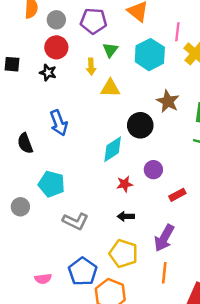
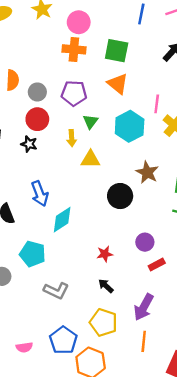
cyan diamond: (113, 149) -> (62, 220), moved
purple circle: (153, 170) -> (145, 242), moved
black arrow: (126, 216) -> (106, 286), turned 42

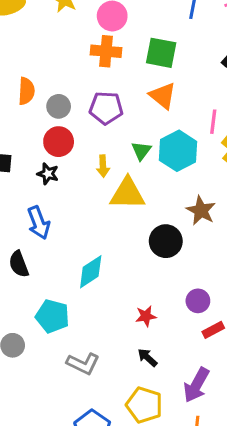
green triangle: (91, 122) -> (141, 151), moved
yellow triangle: (91, 159) -> (127, 194), size x1.4
blue arrow: (40, 194) -> (39, 223), moved

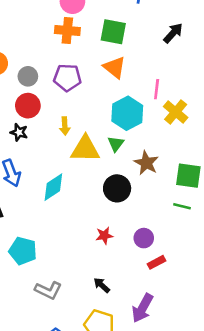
green triangle: (141, 151) -> (116, 144), moved
cyan diamond: (91, 272) -> (53, 187), moved
red star: (146, 316) -> (104, 236), moved

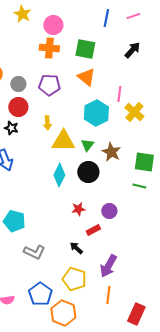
green triangle: (116, 144) -> (87, 145), moved
cyan diamond: (53, 187) -> (59, 175), moved, turned -30
red rectangle: (157, 262) -> (93, 230), moved

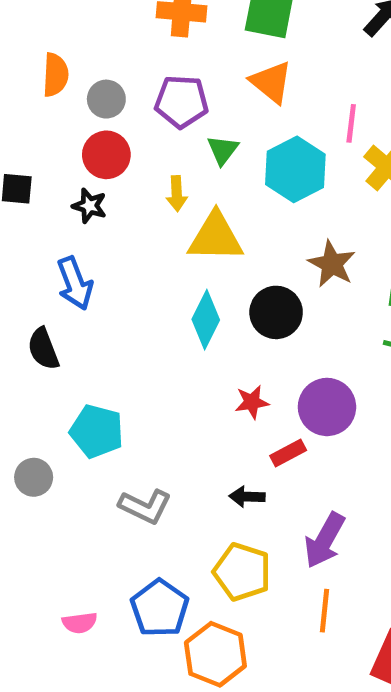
green triangle: (87, 145) -> (223, 150), moved
purple circle: (109, 211) -> (327, 407), size x1.5
black arrow: (76, 248) -> (247, 497), turned -40

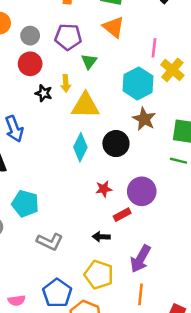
cyan hexagon: (295, 169) -> (138, 83), moved
black star: (89, 206) -> (44, 93), moved

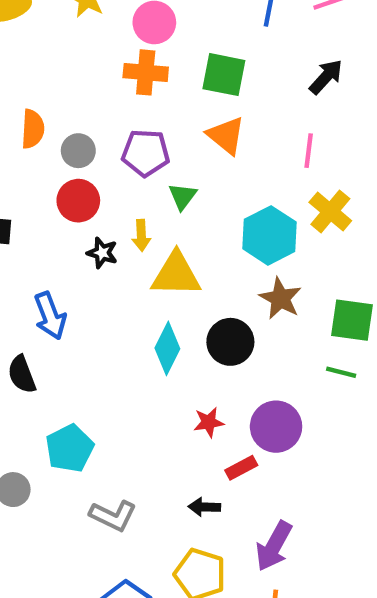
pink line: (154, 48) -> (309, 151), moved
cyan pentagon: (25, 204) -> (70, 448), turned 30

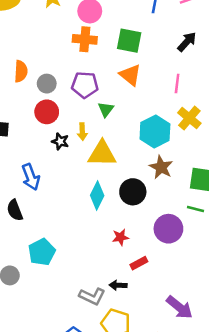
purple circle: (276, 427) -> (168, 229), moved
gray L-shape: (113, 516) -> (92, 296), moved
purple arrow: (274, 546) -> (180, 307), moved, turned -80

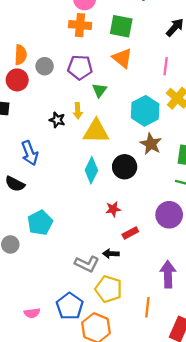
red circle: (47, 112) -> (17, 80), moved
black semicircle: (15, 210) -> (15, 184), turned -42
purple circle: (168, 229) -> (169, 215), moved
purple arrow: (180, 307) -> (168, 274), turned -130

